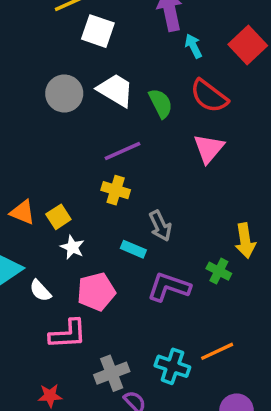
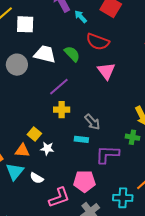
orange triangle: (22, 212) -> (22, 151), moved
pink pentagon: (96, 292) -> (84, 181), moved, turned 30

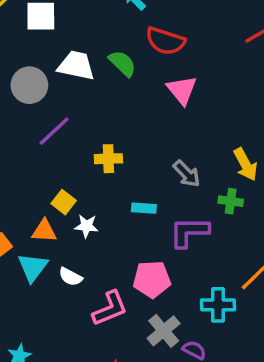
purple line: (59, 87) -> (54, 131), moved
gray arrow: (92, 122) -> (187, 174), moved

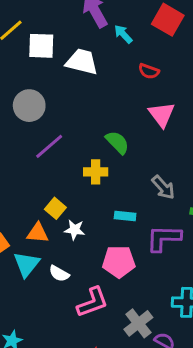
red semicircle: (165, 41) -> (149, 71), size x0.6
green semicircle: (122, 63) -> (117, 142), moved
white trapezoid: (76, 66) -> (82, 62), moved
pink pentagon: (152, 279) -> (119, 262), moved

